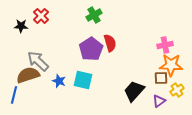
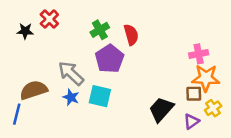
green cross: (94, 15) -> (100, 30), moved
red semicircle: (110, 43) -> (131, 35), moved
gray arrow: (38, 61) -> (71, 73), moved

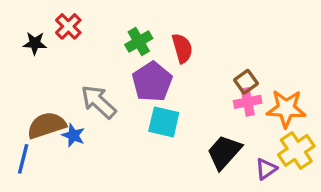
pink cross: (199, 54) -> (248, 102), moved
brown square: (194, 94) -> (246, 82), moved, turned -35
cyan square: (100, 96) -> (164, 122), moved
blue star: (71, 97) -> (73, 135), moved
yellow cross: (213, 108) -> (296, 150), size x1.5

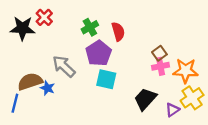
black star: (35, 43) -> (22, 28), size x1.6

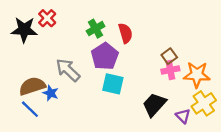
blue line: (15, 103) -> (30, 109), moved, turned -60
purple triangle: (172, 110) -> (183, 116), turned -40

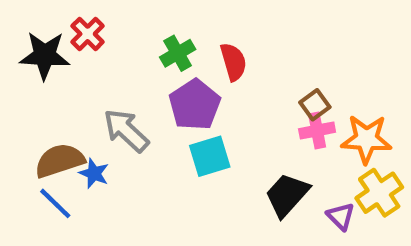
cyan square: (113, 84) -> (210, 156), turned -30

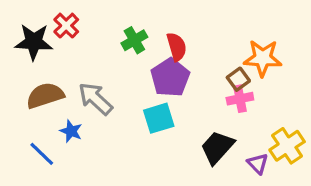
purple pentagon: (195, 105) -> (170, 78), moved
orange star: (366, 139) -> (263, 58), moved
brown semicircle: (60, 161) -> (45, 95), moved

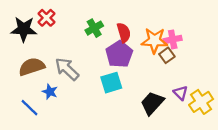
orange star: (263, 58) -> (154, 41), moved
pink cross: (240, 99) -> (173, 39), moved
purple triangle: (258, 164) -> (181, 93), moved

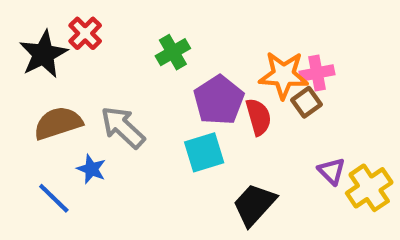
black star: (24, 29) -> (43, 54), turned -30
red semicircle: (124, 33) -> (258, 117), moved
black trapezoid: (152, 103) -> (254, 205), moved

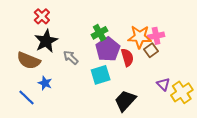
green cross: (173, 52) -> (100, 33), moved
black star: (43, 54) -> (46, 41), moved
brown semicircle: (58, 123) -> (29, 61), turned -140
gray arrow: (123, 127) -> (71, 57), moved, size x0.7

